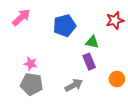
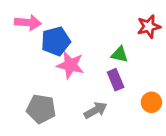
pink arrow: (21, 17) -> (28, 23), turned 48
blue pentagon: (65, 26) -> (56, 41), moved
pink star: (31, 64) -> (70, 65), moved, size x1.5

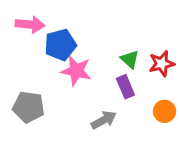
red star: (149, 27) -> (162, 64), moved
green triangle: (120, 54) -> (130, 59), turned 30
gray pentagon: (41, 109) -> (29, 107), moved

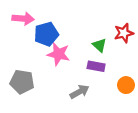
red star: (162, 64) -> (124, 33), moved
purple rectangle: (125, 87) -> (96, 66), turned -56

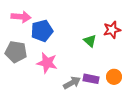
pink star: (58, 54) -> (47, 63), moved
purple rectangle: (96, 66) -> (91, 79), moved
gray pentagon: (22, 82) -> (16, 52), moved

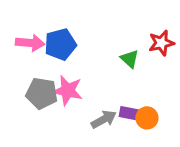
pink arrow: (21, 17) -> (30, 43), moved
gray pentagon: (16, 52) -> (42, 93), moved
orange circle: (114, 77) -> (147, 118), moved

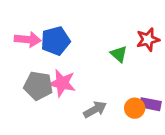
purple rectangle: (131, 114) -> (150, 104), moved

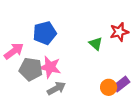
pink arrow: (28, 40) -> (14, 51), moved, turned -42
purple rectangle: (150, 104) -> (121, 84), turned -49
gray arrow: (95, 109) -> (56, 88), moved

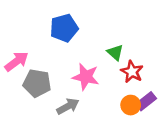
red star: (119, 32) -> (132, 72), moved, turned -30
blue pentagon: (45, 33) -> (64, 28), moved
pink star: (50, 67) -> (86, 77), moved

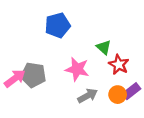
pink arrow: (17, 61) -> (15, 78), moved
gray arrow: (68, 106) -> (88, 96), moved

